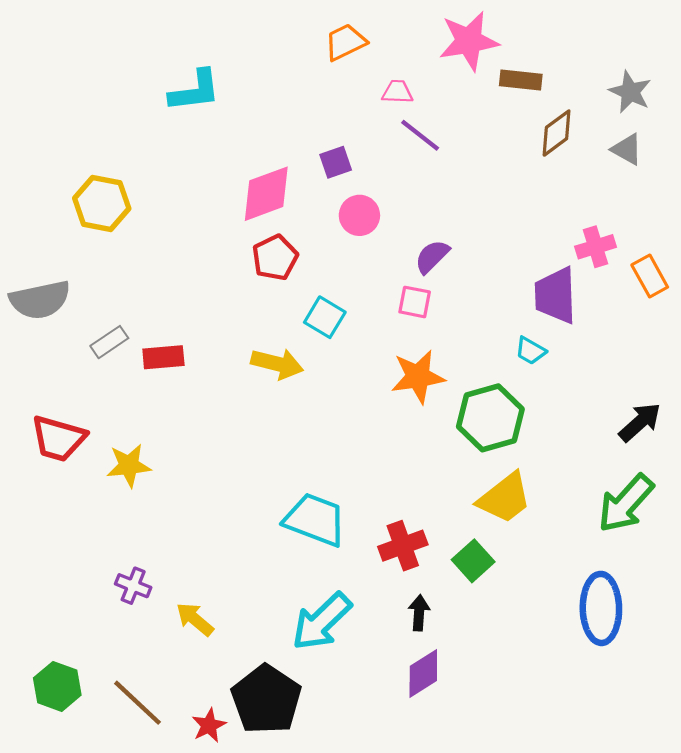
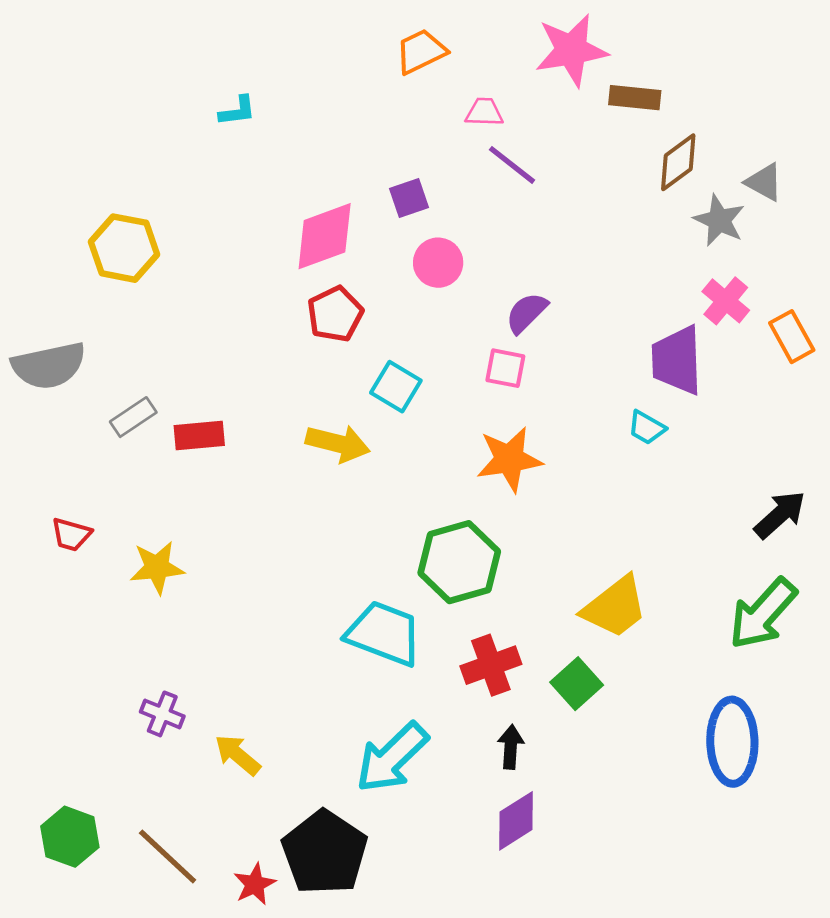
cyan L-shape: (195, 91) -> (238, 111), size x0.6
gray star: (630, 92) -> (719, 220), moved
pink cross: (596, 247) -> (726, 301), turned -33
green hexagon: (490, 418) -> (459, 562), moved
red trapezoid: (58, 438) -> (71, 534), size x0.6

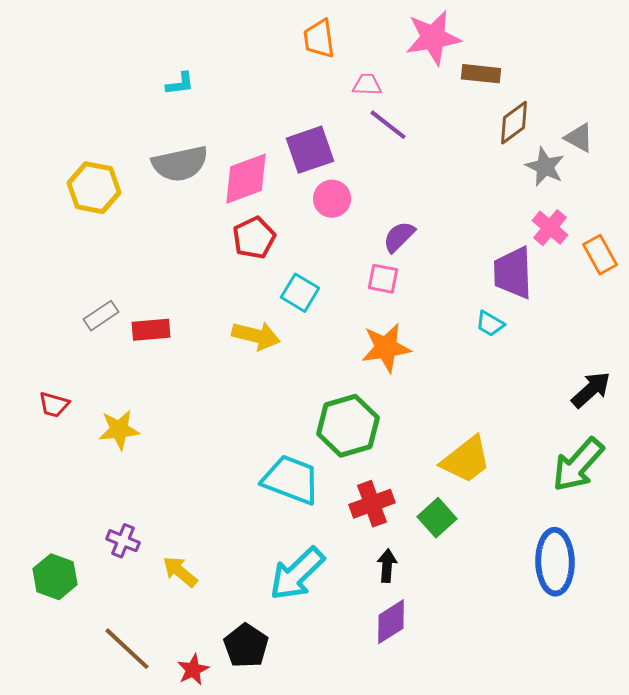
orange trapezoid: (421, 51) -> (319, 39), turned -72
purple square: (409, 198) -> (310, 150), size x1.6
gray semicircle: (49, 366) -> (180, 164), moved
green hexagon: (70, 837) -> (55, 577), moved
black pentagon: (325, 853) -> (246, 646), size x0.7

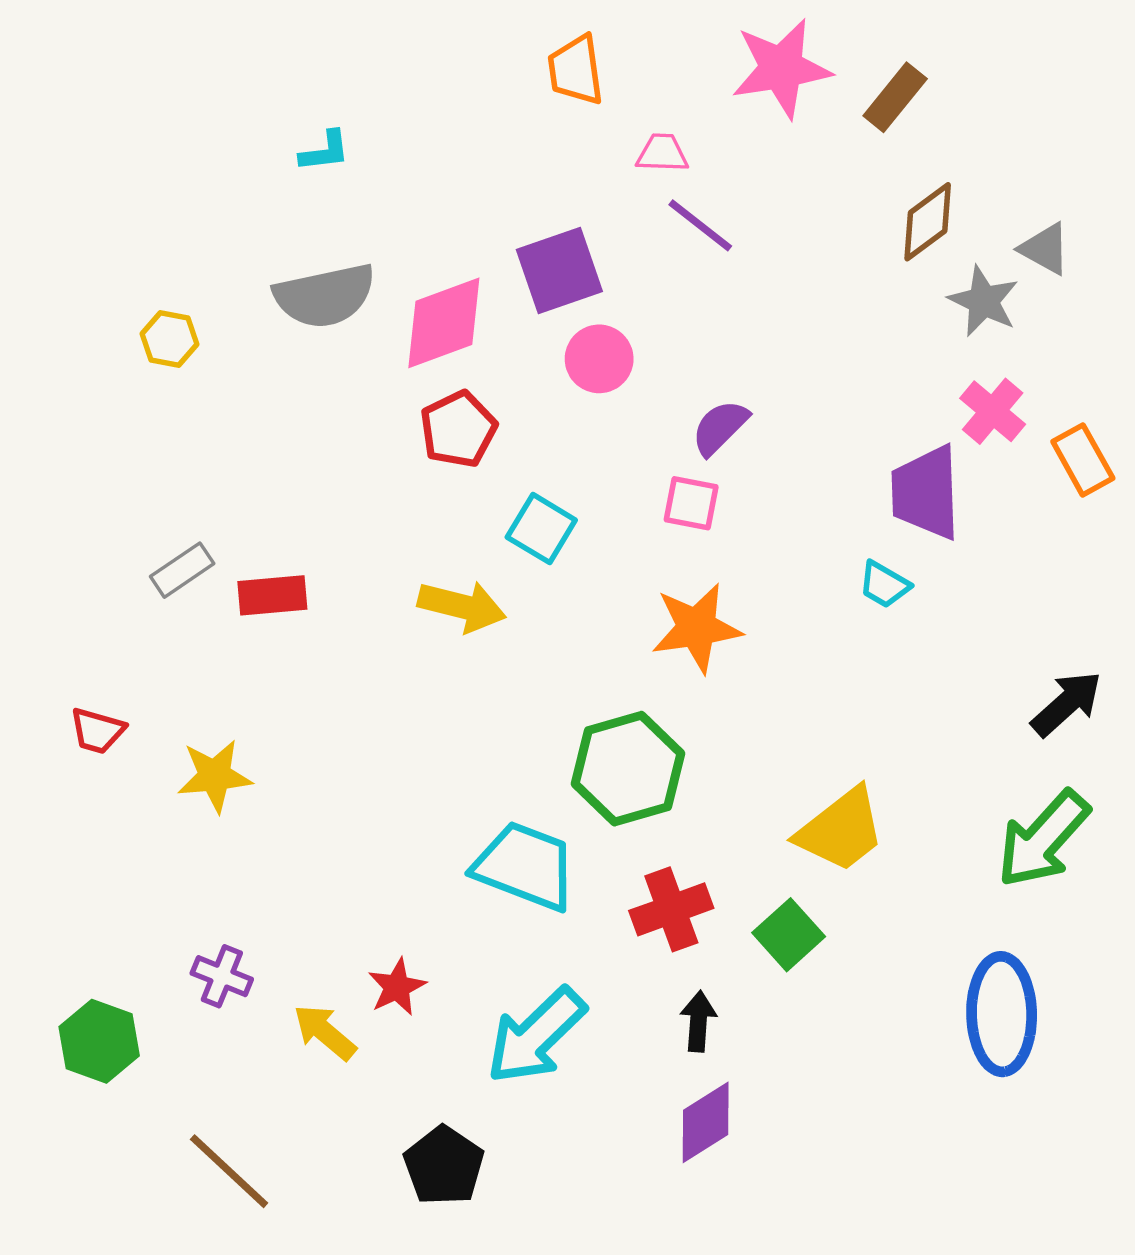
brown rectangle: (481, 74) -> (895, 97), moved, turned -57
yellow hexagon: (94, 188) -> (169, 339), size x0.6
red star: (193, 670) -> (397, 987), moved

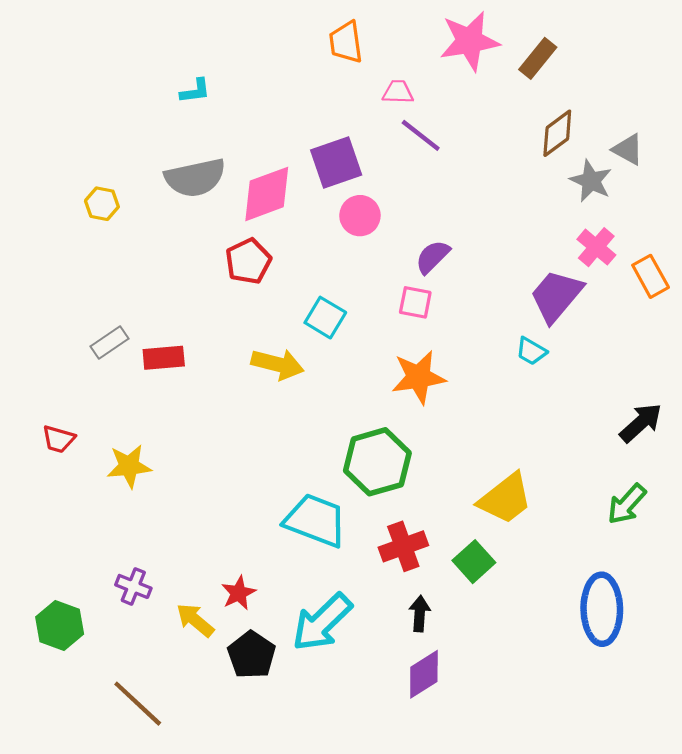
red pentagon: (458, 429) -> (248, 261), moved
purple trapezoid: (926, 492) -> (556, 296), turned 42
green arrow: (1043, 839) -> (627, 504), size x0.7
black pentagon: (444, 1166) -> (252, 655), moved

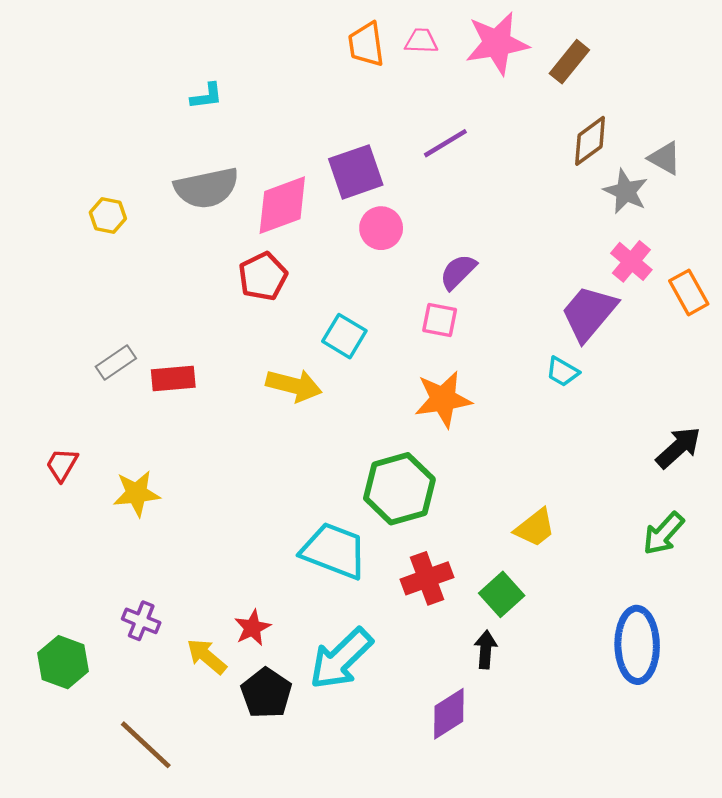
pink trapezoid: (398, 92) -> (421, 41), moved
purple line: (421, 135) -> (445, 143), turned -69
red trapezoid: (59, 439) -> (62, 465), turned 104
yellow trapezoid: (505, 499) -> (535, 528), size x0.7
black arrow: (420, 614) -> (486, 650), moved

